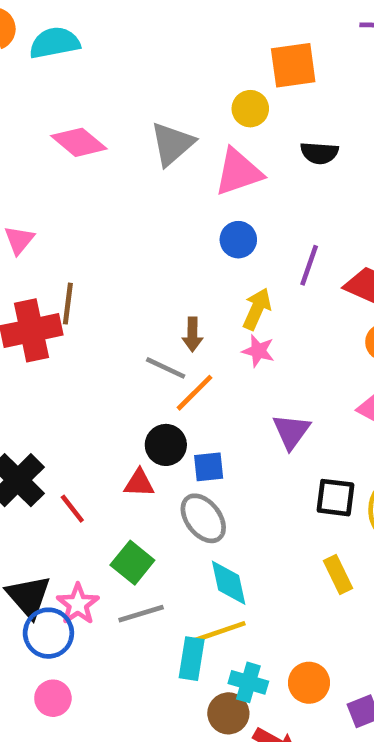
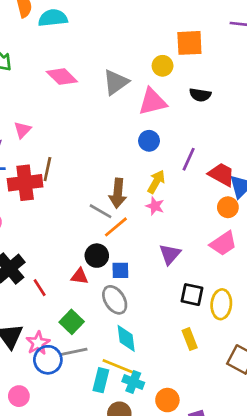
brown arrow: (192, 334) -> (118, 193), size x1.5
yellow line: (219, 632) -> (118, 366), turned 36
blue circle: (48, 633) -> (48, 360), moved
cyan cross: (248, 682) -> (133, 382), moved

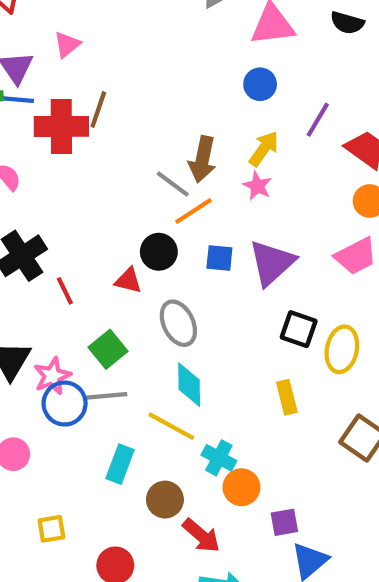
purple triangle: (170, 254) -> (272, 263), size x1.4
blue square: (120, 270) -> (219, 258), moved
cyan rectangle: (101, 380) -> (120, 464), moved
cyan cross: (133, 382) -> (219, 458), moved

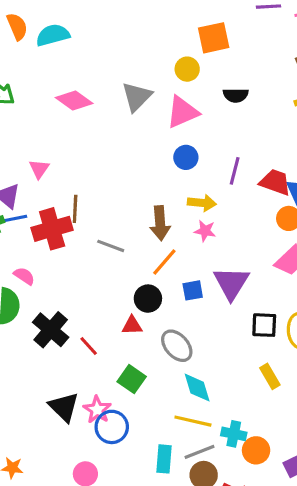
yellow arrow: (264, 149) -> (202, 203), turned 76
gray line: (173, 184) -> (111, 246), moved
gray line: (106, 396) -> (200, 452), moved

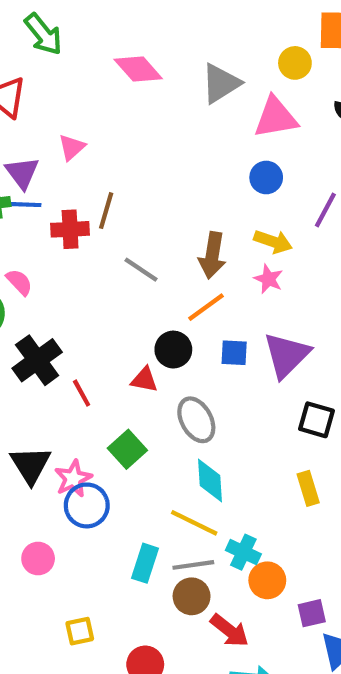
red cross: (52, 229) -> (70, 229), size x0.7

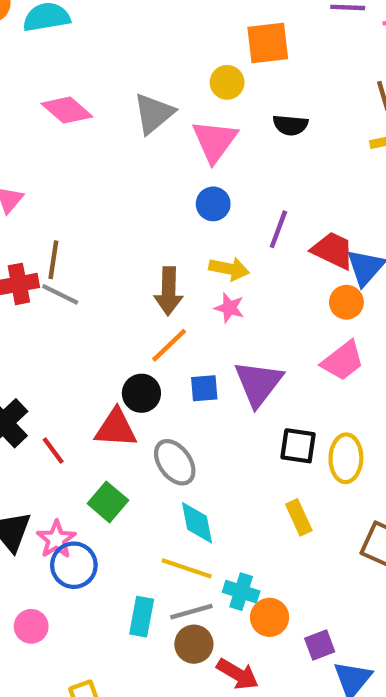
pink triangle: (276, 117) -> (215, 141), turned -36
gray line: (141, 270) -> (60, 294), moved
red triangle: (144, 380) -> (116, 428), size x1.5

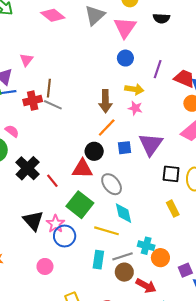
green square: (108, 502) -> (80, 205), size x1.4
yellow line: (187, 568) -> (106, 231), moved

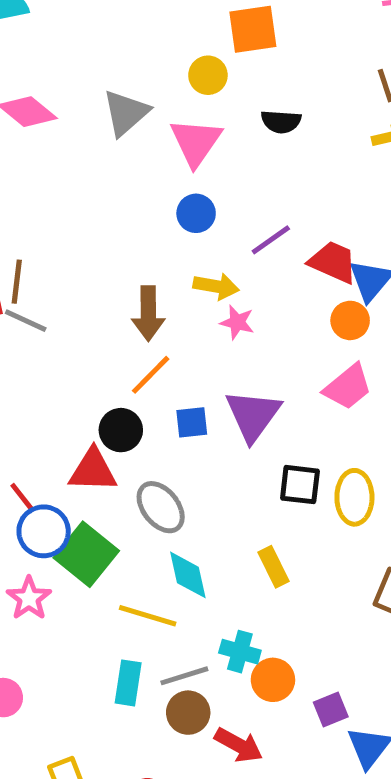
purple line: (158, 69) -> (271, 240), turned 36
pink star: (135, 108) -> (237, 322), moved
yellow rectangle: (173, 209) -> (274, 567), moved
blue circle: (65, 236) -> (44, 531), moved

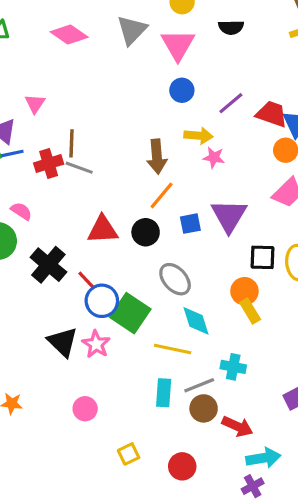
red triangle: (93, 470) -> (103, 230), moved
orange circle: (273, 680) -> (244, 291), moved

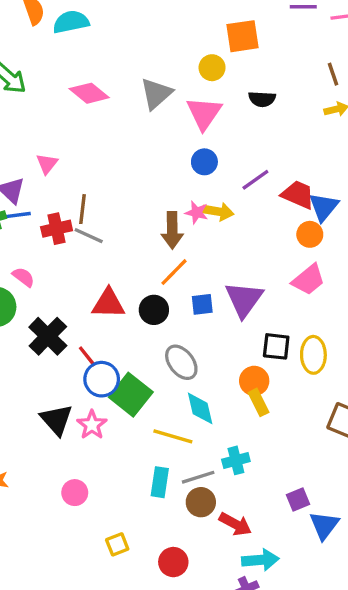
pink star: (214, 157) -> (197, 212), moved
cyan cross: (233, 367) -> (236, 460), turned -30

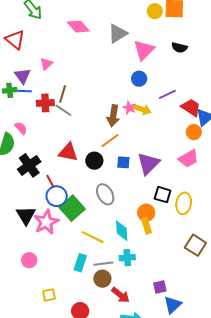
yellow circle: (212, 68) -> (155, 11), moved
cyan diamond: (200, 408) -> (122, 231), moved
pink star: (92, 425) -> (46, 222), size x1.4

